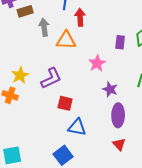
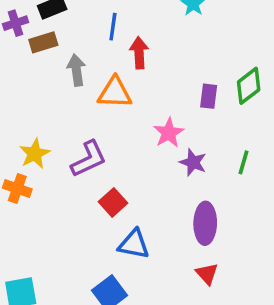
purple star: (110, 89) -> (193, 162), moved
red square: (65, 103) -> (113, 202), turned 35

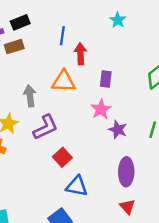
gray arrow: (76, 70) -> (30, 96), moved
purple rectangle: (209, 96) -> (106, 79), moved

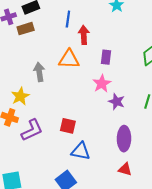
purple L-shape: (46, 127) -> (32, 130), moved
red square: (62, 157) -> (68, 126), turned -35
red triangle: (127, 207) -> (125, 169), turned -32

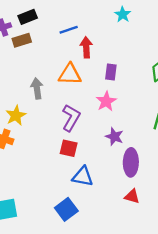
blue line: (68, 19) -> (69, 30), turned 63
purple star: (117, 102) -> (114, 137), moved
purple L-shape: (32, 130) -> (71, 118), moved, turned -35

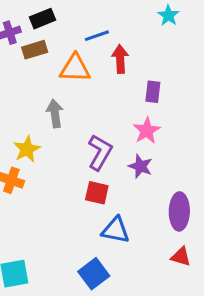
orange triangle: (70, 74) -> (75, 68), moved
purple star: (114, 137) -> (140, 166), moved

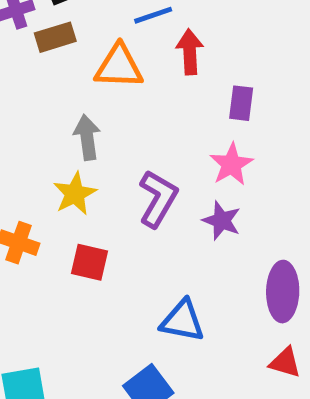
yellow star: (27, 149) -> (75, 194), moved
red square: (97, 193) -> (89, 262), moved

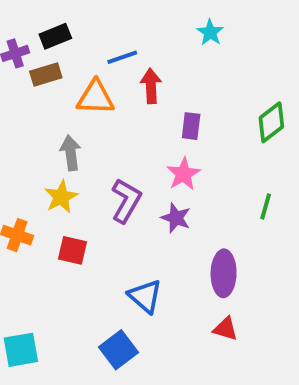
blue triangle: (182, 321) -> (145, 296), turned 30

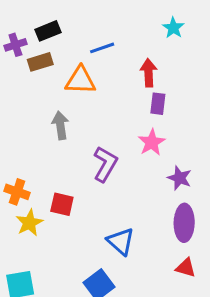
red arrow: (151, 86) -> (149, 73), moved
yellow star: (61, 197) -> (29, 223), moved
purple star: (176, 218) -> (179, 178), moved

